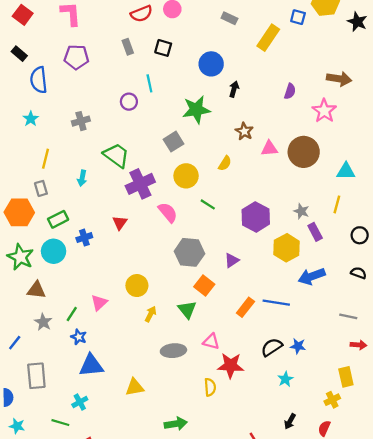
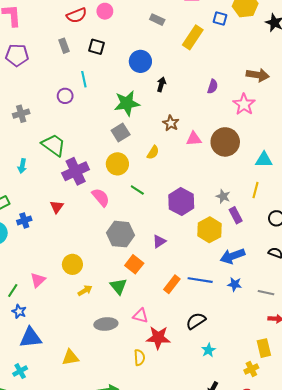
gray square: (173, 142) -> (121, 133), moved
yellow arrow: (151, 314) -> (85, 291), turned 32
blue star: (298, 346) -> (235, 284), moved

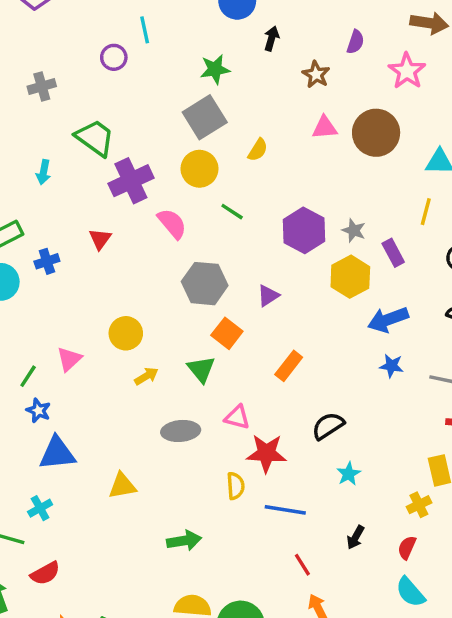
green star: (127, 103) -> (215, 69), size x0.7
brown star: (171, 123) -> (316, 74), moved
gray square: (121, 133) -> (205, 117), size x1.4
gray star: (223, 196) -> (354, 230), moved
blue line: (200, 280) -> (285, 510), moved

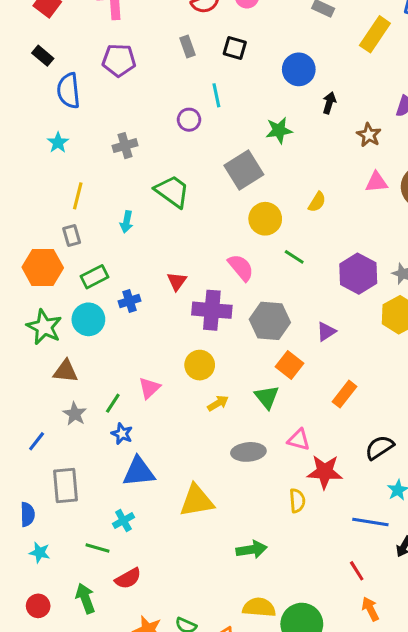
gray square: (205, 117) -> (244, 170), moved
purple cross: (131, 181) -> (212, 310), moved, turned 30
yellow triangle: (122, 486) -> (197, 501), size x1.4
blue line: (285, 510) -> (370, 522), moved

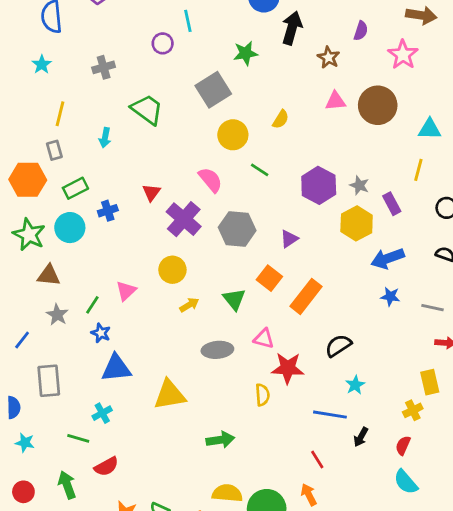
black arrow: (329, 103) -> (292, 28), size x1.6
purple cross: (212, 310) -> (184, 219), turned 36
orange square: (290, 365) -> (269, 278), moved
orange rectangle: (344, 394) -> (306, 296), size x1.4
orange arrow: (370, 609) -> (309, 495), moved

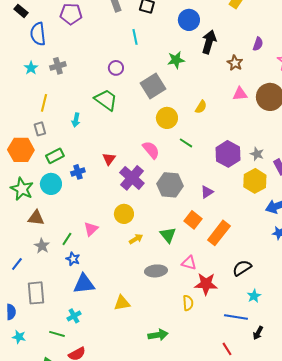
purple circle: (163, 43) -> (116, 68), moved
gray cross: (104, 67) -> (58, 66), moved
yellow triangle: (170, 395) -> (122, 303), size x0.7

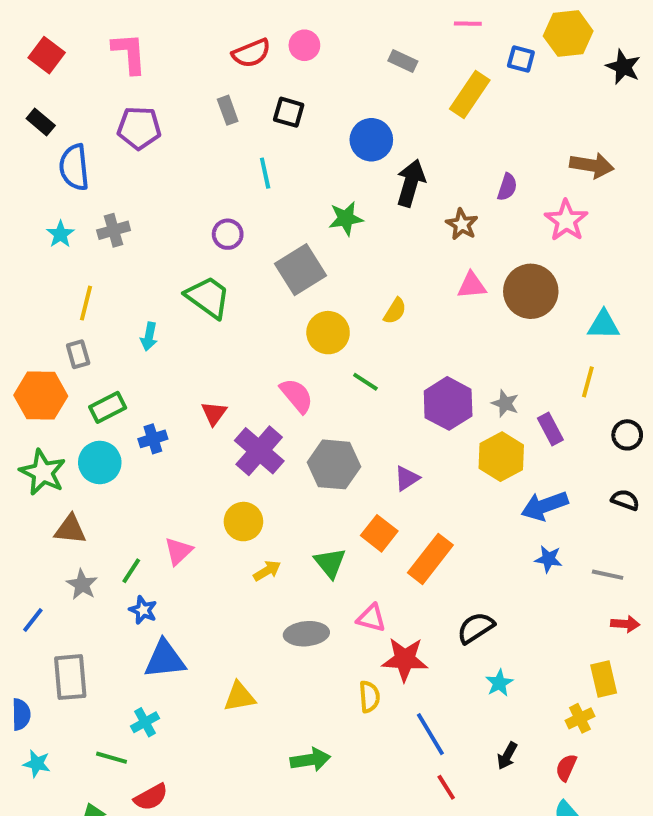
blue line: (236, 317) -> (430, 734), moved, turned 50

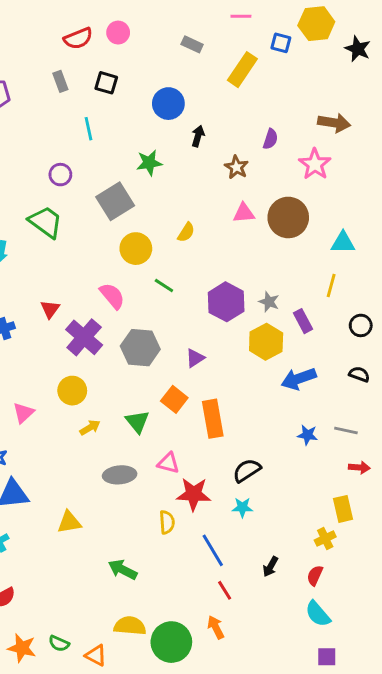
black arrow: (411, 183) -> (198, 136), size x0.6
orange rectangle: (430, 559) -> (213, 419), turned -48
blue star: (548, 559) -> (307, 435), moved
cyan star: (499, 683) -> (242, 507), moved, turned 30
green arrow: (310, 760) -> (123, 570), turned -144

